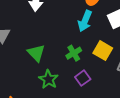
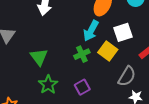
yellow square: (103, 51) -> (108, 51), moved
green cross: (74, 53) -> (82, 54), moved

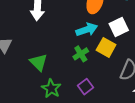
cyan arrow: (91, 31) -> (87, 30), turned -130

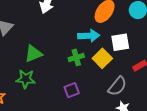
green triangle: (39, 62) -> (33, 54), turned 36
green star: (51, 89) -> (26, 79), moved, turned 30

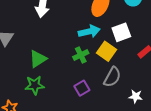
gray semicircle: (117, 86) -> (112, 77), moved

